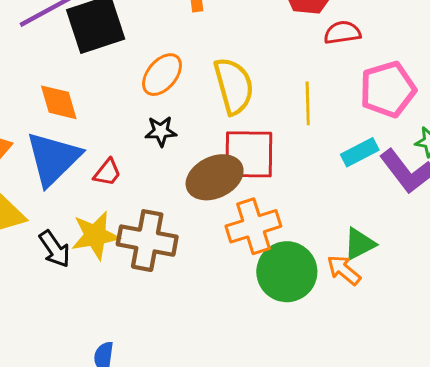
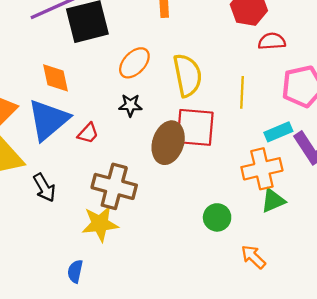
brown ellipse: (215, 177) -> (168, 143), turned -51
orange cross: (253, 226) -> (262, 169), moved
yellow star: (95, 235) -> (100, 224), moved
orange arrow: (344, 270) -> (253, 257), moved
green circle: (287, 272) -> (217, 217), size x0.6

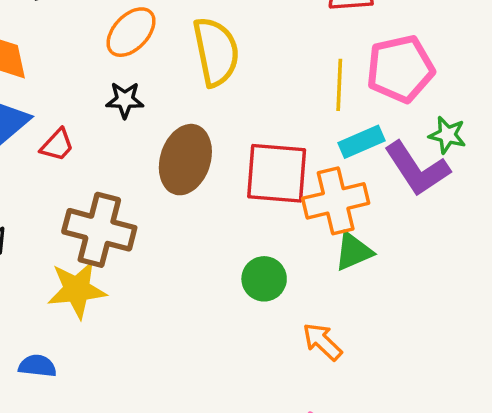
yellow line: (242, 92) -> (339, 85), moved
red square: (195, 127) -> (277, 173), moved
blue semicircle: (75, 271) -> (37, 366), turned 85

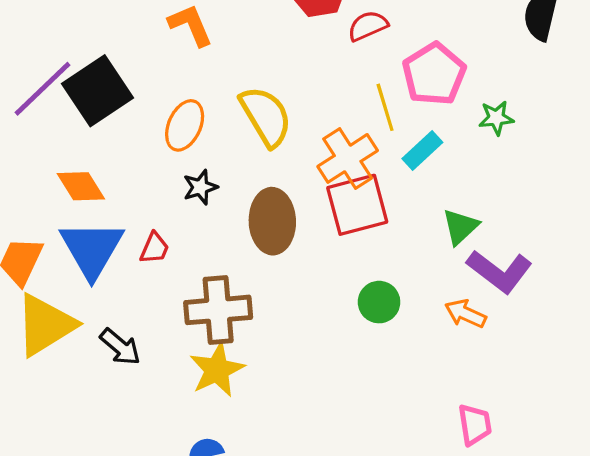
purple L-shape: (417, 169) -> (500, 271), moved
orange cross: (336, 201) -> (348, 158), moved
green triangle: (353, 252) -> (460, 227), moved
orange arrow: (322, 342) -> (465, 314), moved

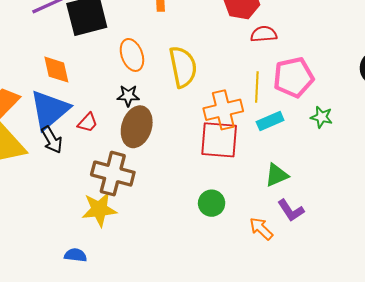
orange ellipse: (185, 125) -> (132, 55), turned -64
brown ellipse: (272, 221) -> (137, 127), moved
purple L-shape: (500, 271) -> (291, 210), size x0.7
black arrow: (120, 347) -> (52, 140), moved

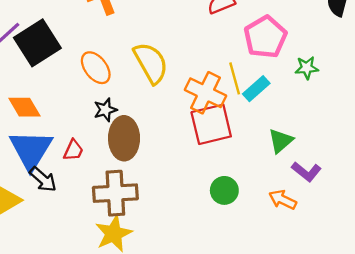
yellow line: (257, 87) -> (235, 78), moved
orange cross: (223, 110) -> (205, 93), turned -33

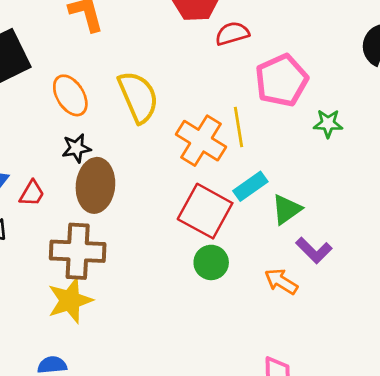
cyan rectangle: (256, 89) -> (250, 186), moved
red square: (211, 124) -> (205, 211), moved, turned 36

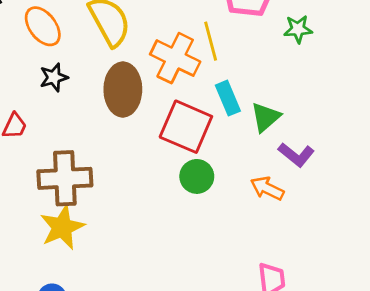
brown ellipse: (95, 185) -> (123, 89), moved
cyan rectangle: (250, 186) -> (228, 98), turned -72

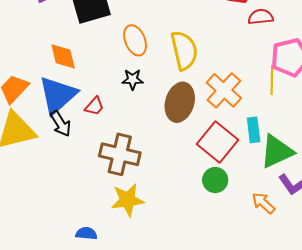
yellow line: (211, 41) -> (272, 80), moved
green triangle: (266, 117) -> (277, 151), size x1.5
yellow star: (62, 227) -> (127, 200), moved

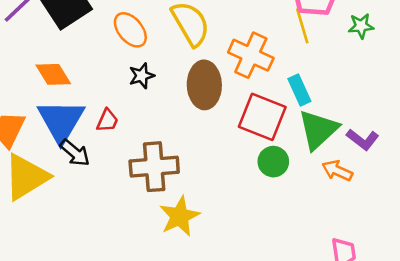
green triangle: (277, 151) -> (318, 130), moved

